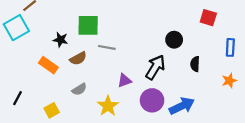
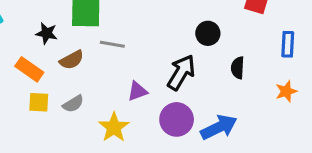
yellow square: (52, 110) -> (39, 102), moved, turned 32

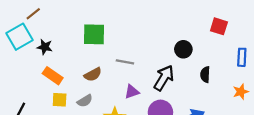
black star: (47, 33) -> (45, 47), moved
gray line: (112, 44) -> (125, 62), moved
brown semicircle: (72, 60) -> (93, 74), moved

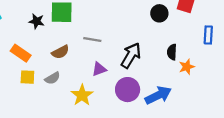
black star: (45, 47) -> (37, 21), moved
black circle: (183, 49) -> (159, 13), moved
orange star: (241, 92) -> (187, 67), moved

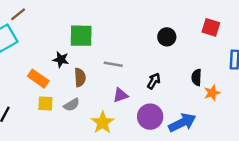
black circle: (159, 13) -> (167, 37), moved
black star: (37, 21) -> (61, 60), moved
brown semicircle: (60, 52) -> (80, 77), turned -66
black arrow: (131, 55) -> (154, 81), size x0.6

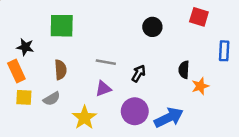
black star: (61, 60) -> (25, 47), moved
gray line: (113, 64) -> (106, 62), moved
orange rectangle: (38, 79) -> (16, 71), turned 30

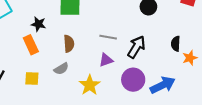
black arrow: (139, 73) -> (136, 47), size x1.5
yellow square: (24, 97) -> (32, 79), moved

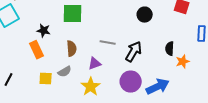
purple triangle: (106, 60) -> (95, 64), moved
yellow square: (32, 79) -> (46, 79), moved

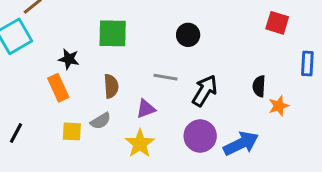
black circle: (145, 15) -> (188, 35), moved

